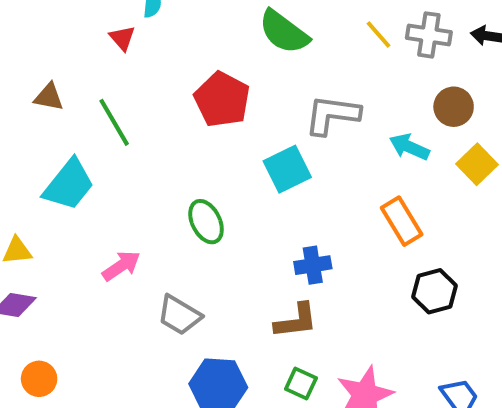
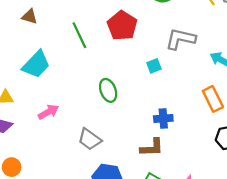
green line: (114, 122) -> (79, 35), moved
cyan square: (287, 169) -> (154, 66), size x0.6
pink arrow: (121, 266) -> (48, 112), moved

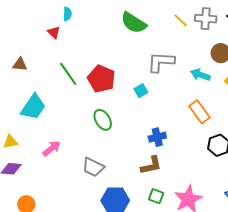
red pentagon: (122, 26) -> (101, 79), moved

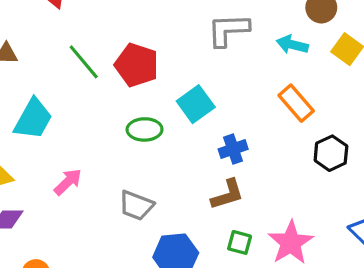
cyan square: (141, 91) -> (196, 104), moved, size x1.6
green ellipse: (103, 120) -> (145, 129), turned -55

